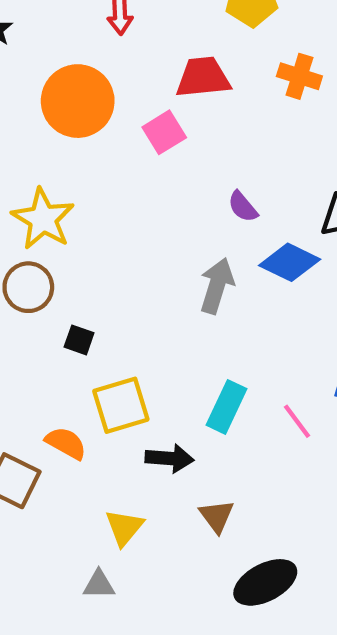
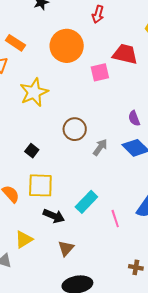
purple semicircle: (243, 207) -> (134, 118), moved
gray arrow: (217, 286) -> (100, 147), size x0.7
brown circle: (28, 287) -> (75, 129), moved

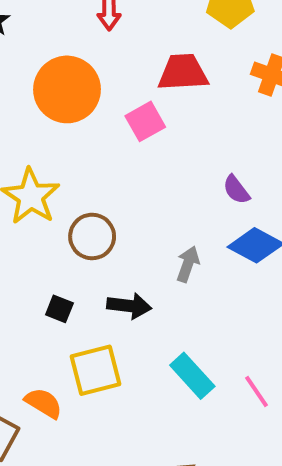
brown circle: (75, 129) -> (92, 236), moved
cyan rectangle: (86, 202) -> (192, 376), turned -70
black arrow: (54, 216) -> (129, 306), moved

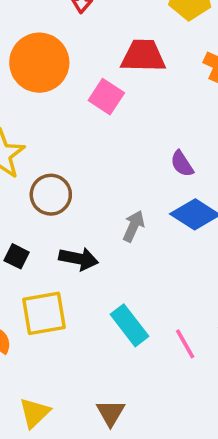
pink square: (145, 121) -> (106, 97), turned -32

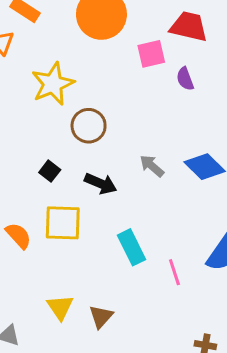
pink square: (106, 97) -> (151, 54), turned 32
purple semicircle: (182, 164) -> (185, 79), moved
gray arrow: (134, 226) -> (152, 166), turned -85
yellow triangle: (35, 413) -> (60, 307), moved, turned -32

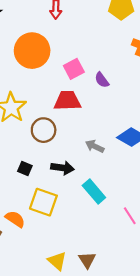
red trapezoid: (189, 27) -> (67, 101), moved
yellow square: (63, 223) -> (43, 202), turned 32
cyan rectangle: (131, 247) -> (94, 191), moved

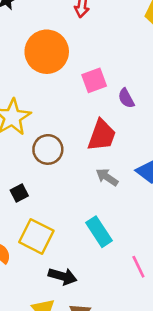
red trapezoid: (67, 101) -> (102, 135), moved, turned 104
black arrow: (62, 168) -> (63, 276), moved
black square: (25, 169) -> (19, 193), turned 32

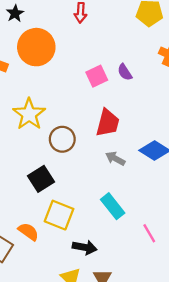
orange circle: (47, 52) -> (36, 47), moved
purple semicircle: (126, 98) -> (125, 72), moved
black square: (19, 193) -> (41, 179), size x1.6

